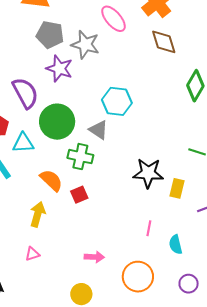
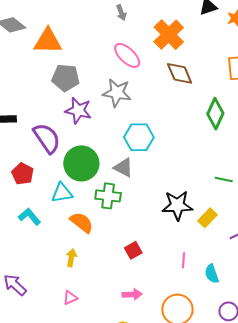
gray star: (85, 45) -> (117, 93), moved
cyan triangle: (23, 143) -> (62, 193), moved
yellow rectangle: (177, 188) -> (208, 218), turned 36
red square: (79, 195) -> (133, 250), moved
yellow arrow: (38, 214) -> (71, 258), size x0.7

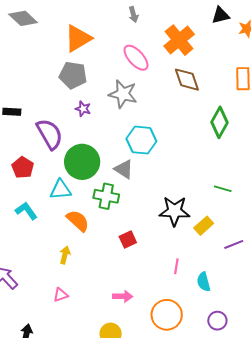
orange triangle: (48, 41) -> (78, 38), moved, turned -36
purple star: (78, 110) -> (83, 109), size x0.6
red square: (133, 250) -> (128, 239), moved

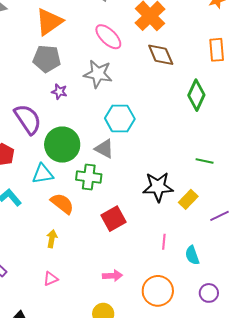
red square: (128, 239) -> (114, 219), size x1.4

